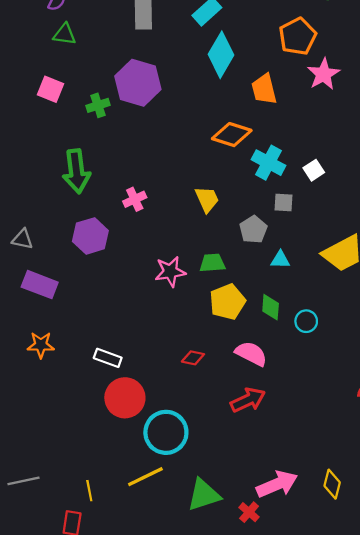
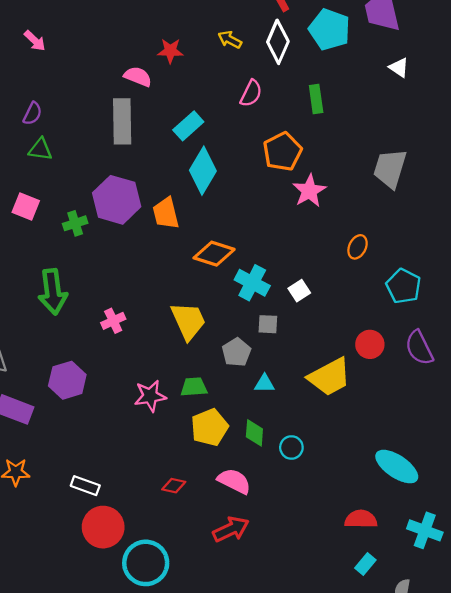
orange trapezoid: (264, 89) -> (166, 213), moved
yellow trapezoid: (207, 199) -> (188, 321), size x1.4
purple hexagon: (90, 236) -> (67, 380), moved

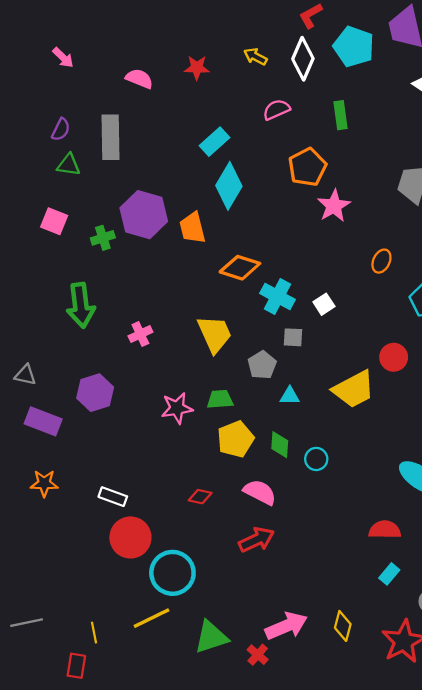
pink semicircle: (138, 77) -> (139, 79), moved
pink semicircle: (251, 93) -> (276, 110), turned -140
gray rectangle: (122, 121) -> (111, 137), moved

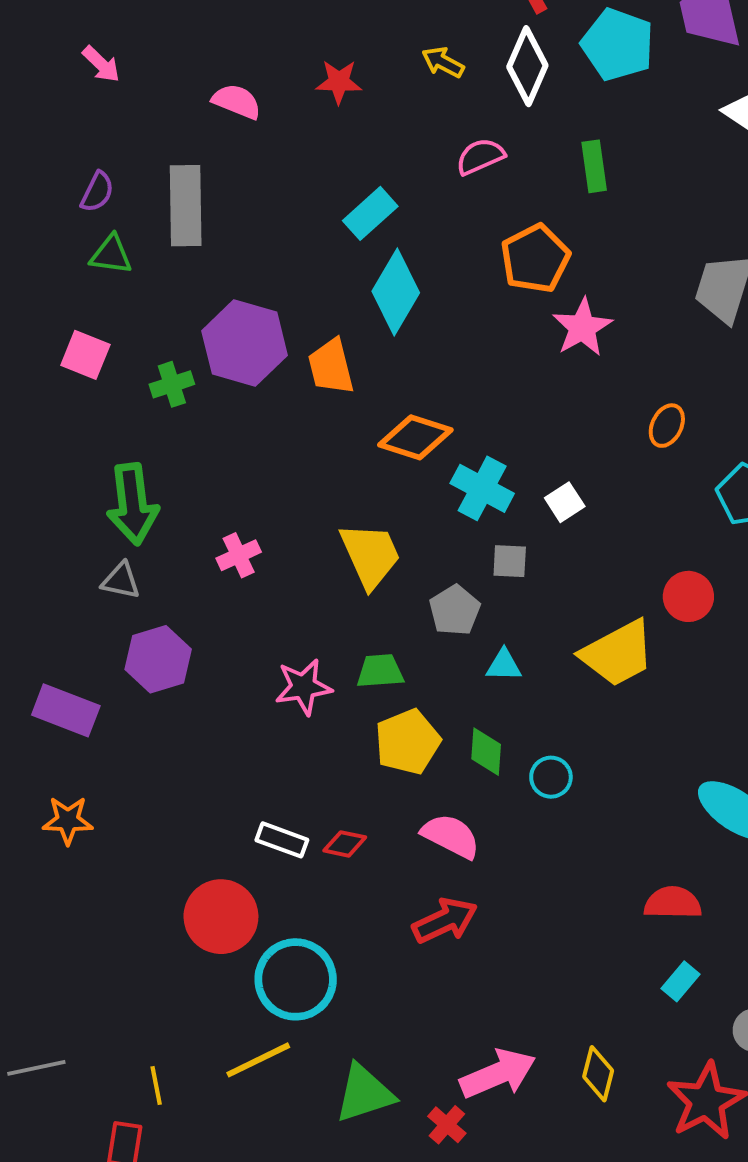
gray triangle: (25, 375) -> (121, 581), moved
white rectangle: (113, 497) -> (282, 840), moved

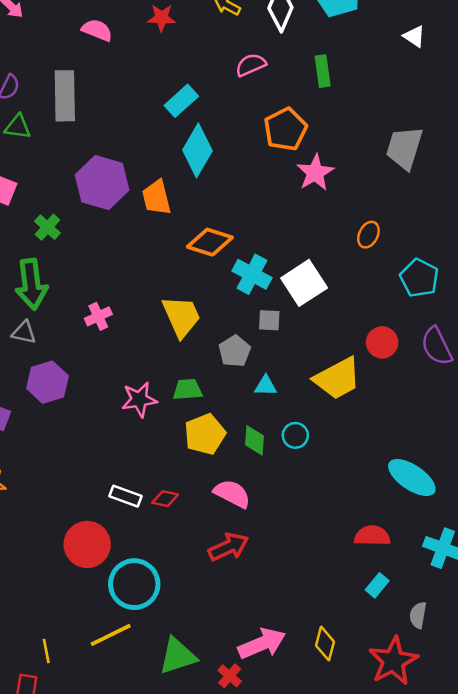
green cross: (172, 384) -> (47, 227), moved, turned -30
white square: (565, 502) -> (304, 283), size x1.8
cyan circle: (551, 777) -> (295, 435), moved

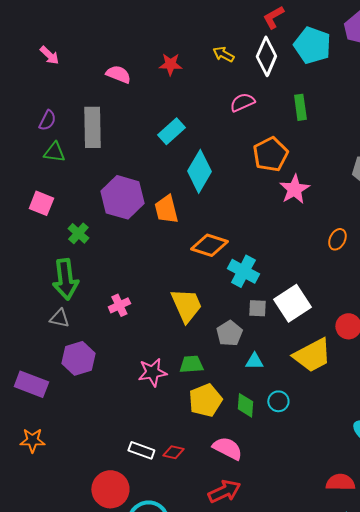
cyan rectangle: (181, 101) -> (171, 131), moved
white square: (304, 283) -> (292, 303), moved

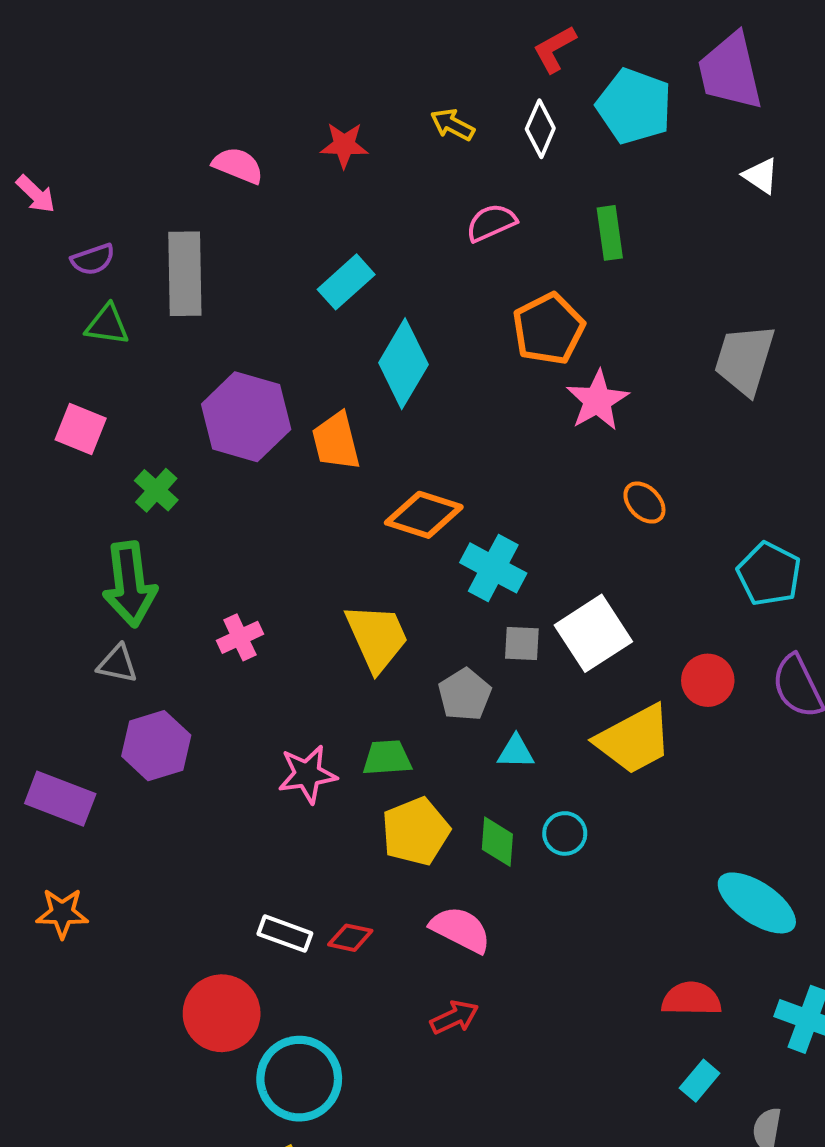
pink arrow: (49, 55) -> (36, 194), moved
white diamond: (266, 56) -> (540, 129), size x0.7
purple semicircle: (47, 120) -> (93, 259), turned 45
orange ellipse: (337, 239) -> (644, 503), moved, turned -70
red arrow: (224, 491) -> (454, 1017), size x0.7

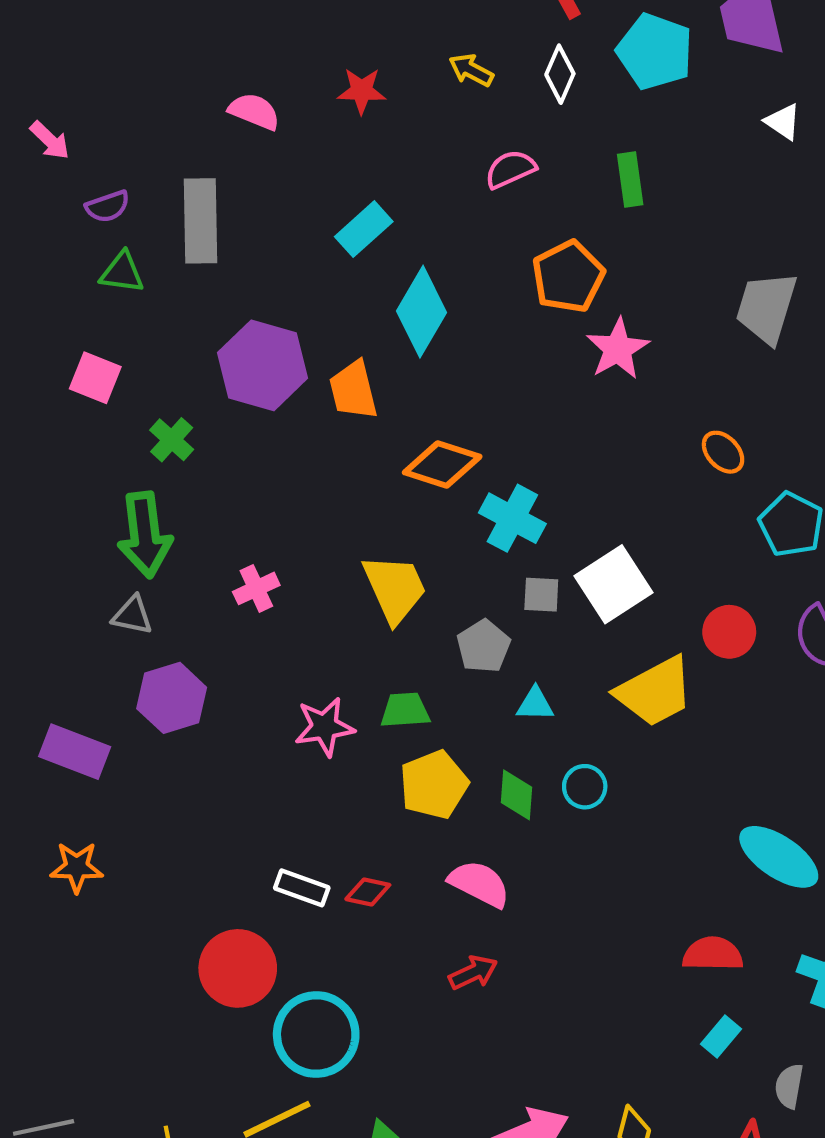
orange ellipse: (644, 503) -> (723, 452), moved

